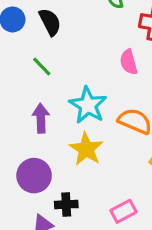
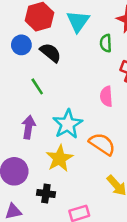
black semicircle: (50, 22) -> (51, 53), turned -35
black cross: (66, 204) -> (46, 194), moved

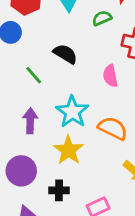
green semicircle: (106, 43) -> (102, 18), turned 78
black semicircle: (51, 53) -> (65, 54), moved

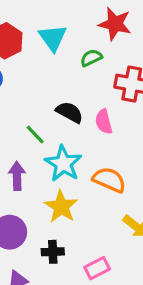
black semicircle: (65, 54) -> (69, 112), moved
green line: (34, 75) -> (35, 135), moved

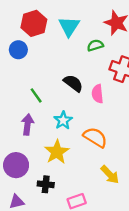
green line: (35, 135) -> (36, 95), moved
cyan star: (63, 164) -> (63, 120), size x0.7

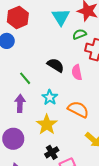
cyan triangle: (69, 26) -> (61, 17), moved
green semicircle: (95, 45) -> (79, 34), moved
black cross: (46, 184) -> (52, 152), moved, turned -32

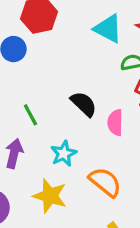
cyan triangle: (61, 17) -> (108, 29), turned -42
yellow star: (47, 125) -> (50, 196), turned -30

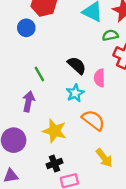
cyan star: (64, 154) -> (75, 93), moved

